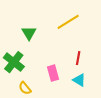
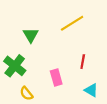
cyan triangle: (79, 80) -> (91, 90), moved

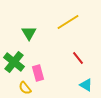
red line: (83, 62) -> (78, 58), turned -48
pink rectangle: (56, 78) -> (38, 73), moved

